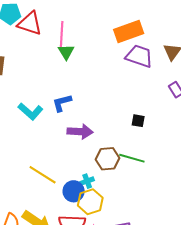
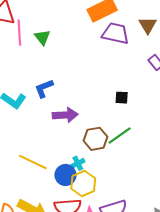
pink line: (62, 34) -> (19, 33), moved
green line: (132, 158) -> (120, 135), turned -45

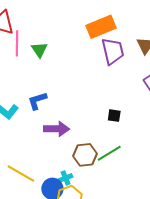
purple trapezoid: (115, 33) -> (113, 51), turned 60

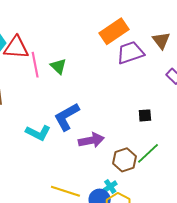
purple trapezoid: (113, 51) -> (130, 53), turned -84
blue L-shape: (37, 101) -> (67, 117), size x1.4

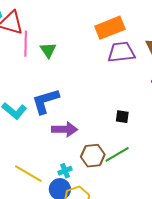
cyan cross: (110, 187) -> (65, 171), moved

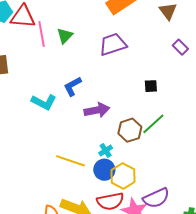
green triangle: (48, 50) -> (65, 36), turned 30
purple trapezoid: (121, 52) -> (113, 44), moved
blue L-shape: (45, 101) -> (73, 86), size x0.7

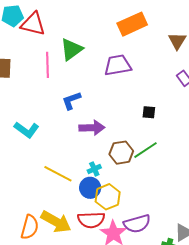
pink line: (42, 34) -> (48, 65), moved
green triangle: (65, 36) -> (72, 49), size x1.4
cyan L-shape: (44, 102) -> (27, 130), moved

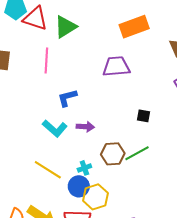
green triangle: (72, 49) -> (65, 27), moved
purple arrow: (92, 128) -> (85, 127), size x0.7
cyan L-shape: (27, 130) -> (55, 128), moved

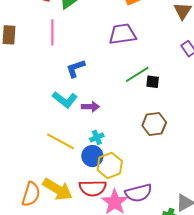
purple arrow: (85, 127) -> (90, 107), moved
green line: (137, 153) -> (137, 74), moved
brown hexagon: (113, 154) -> (154, 124), moved

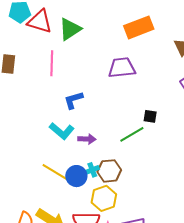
green line: (137, 74) -> (132, 134), moved
brown hexagon: (154, 124) -> (109, 171), moved
blue circle: (92, 156) -> (76, 176), moved

